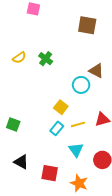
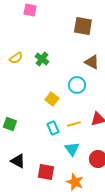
brown triangle: (96, 71) -> (92, 62), moved
yellow square: (61, 107) -> (52, 99), moved
cyan rectangle: (57, 128) -> (53, 128), turned -64

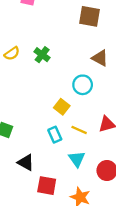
yellow square: (52, 99) -> (62, 107), moved
yellow line: (74, 124) -> (79, 130), turned 40
black triangle: (18, 161) -> (26, 162), moved

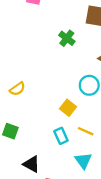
yellow semicircle: (12, 53) -> (17, 89), moved
green cross: (42, 55) -> (67, 38), moved

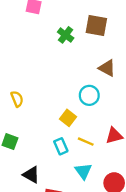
green cross: (67, 38) -> (66, 35), moved
yellow semicircle: (17, 89) -> (17, 99), turned -77

